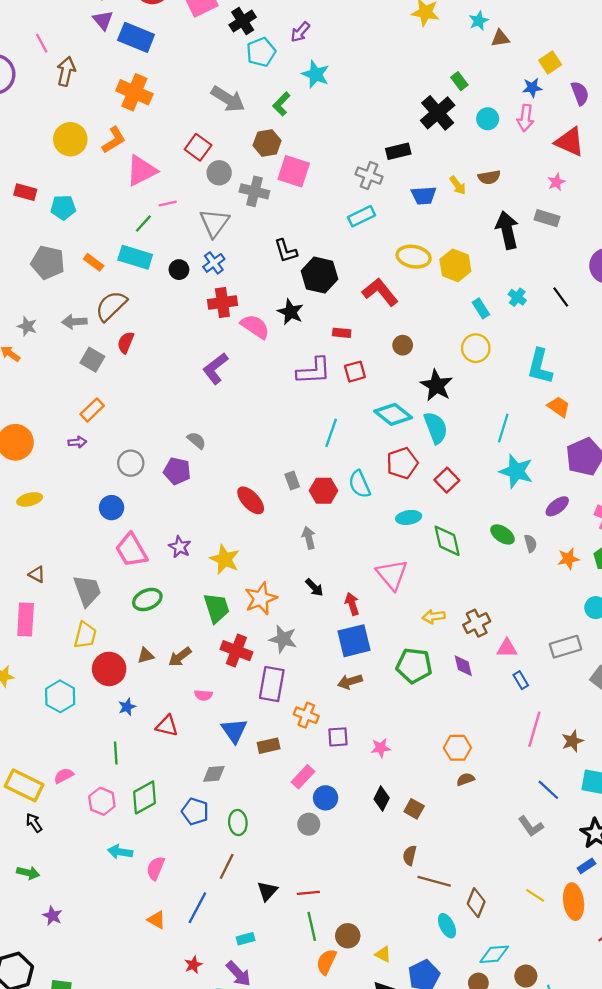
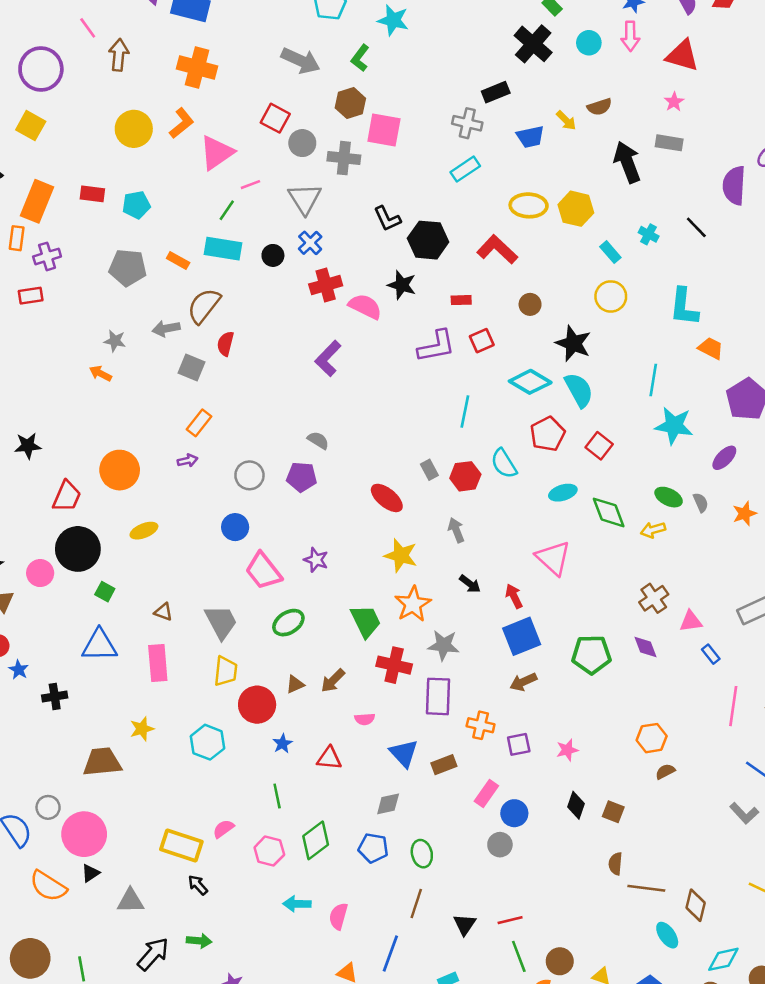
yellow star: (225, 559) -> (401, 555), moved
yellow arrow: (434, 617) -> (653, 530), moved

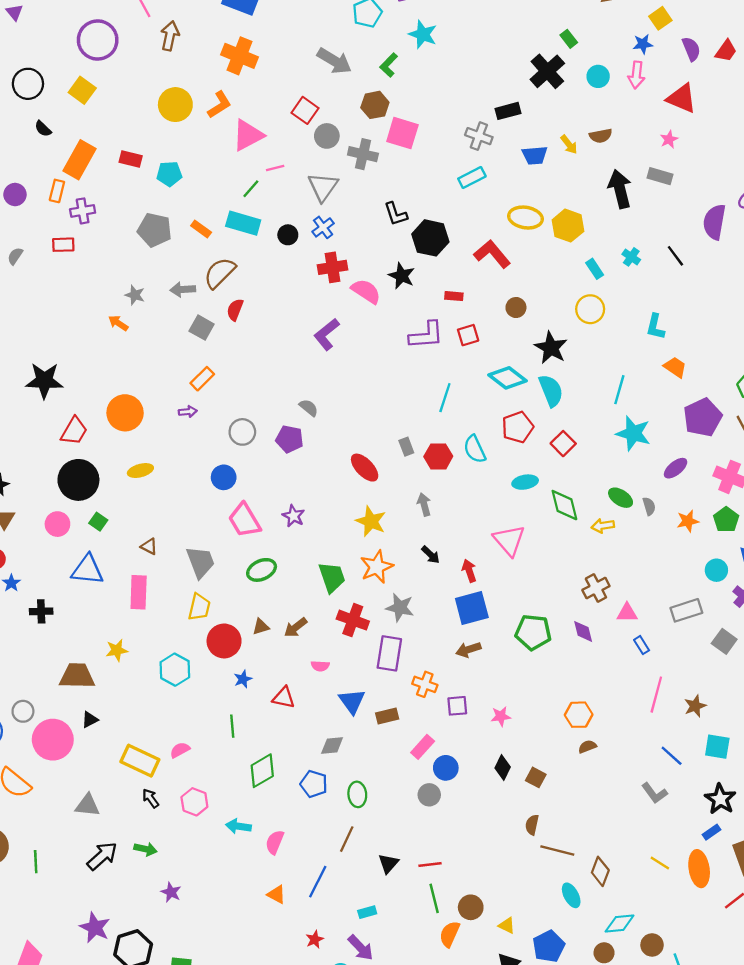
cyan L-shape: (684, 307) -> (655, 327), size x0.7
black star: (28, 446) -> (44, 381), size x1.5
pink circle: (40, 573) -> (57, 524), moved
pink hexagon: (269, 851) -> (194, 802), moved
black triangle: (91, 873) -> (90, 720), moved

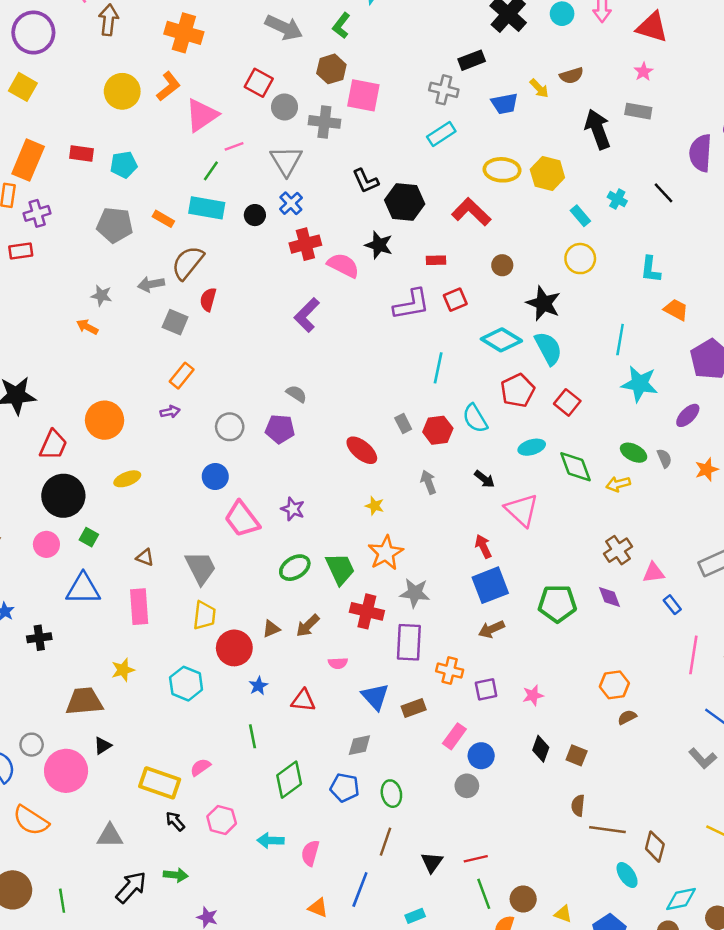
yellow star: (371, 521) -> (375, 506), size x0.6
black arrow: (431, 555) -> (484, 479), moved
green ellipse: (262, 570) -> (295, 568), moved

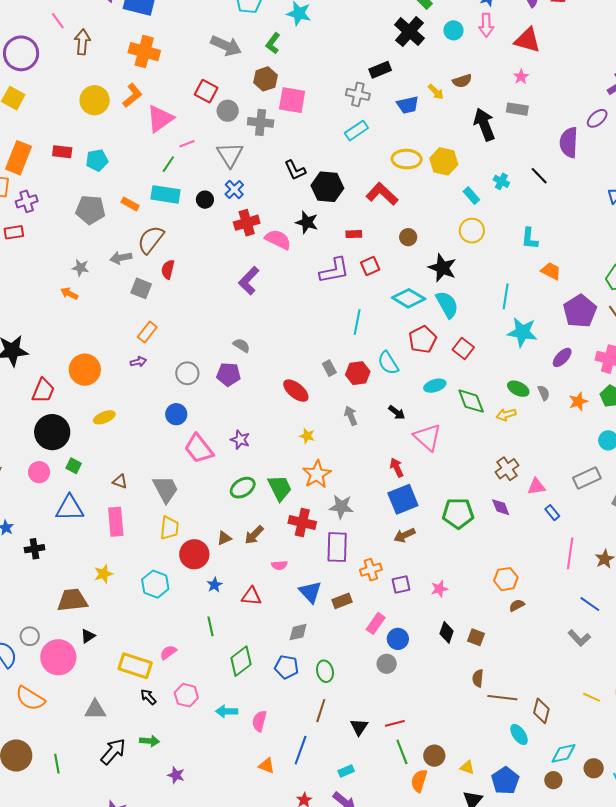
orange cross: (450, 671) -> (371, 570), turned -30

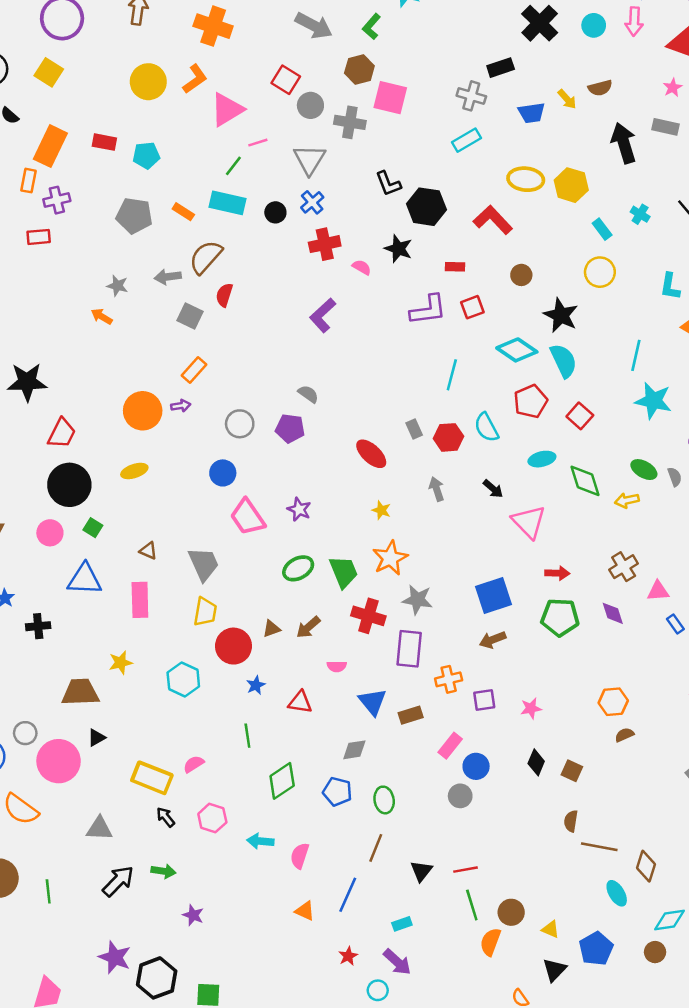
pink semicircle: (278, 239) -> (362, 267), size x0.6
orange circle: (85, 370) -> (143, 411), moved
red arrow: (397, 468) -> (557, 573), moved, turned 114

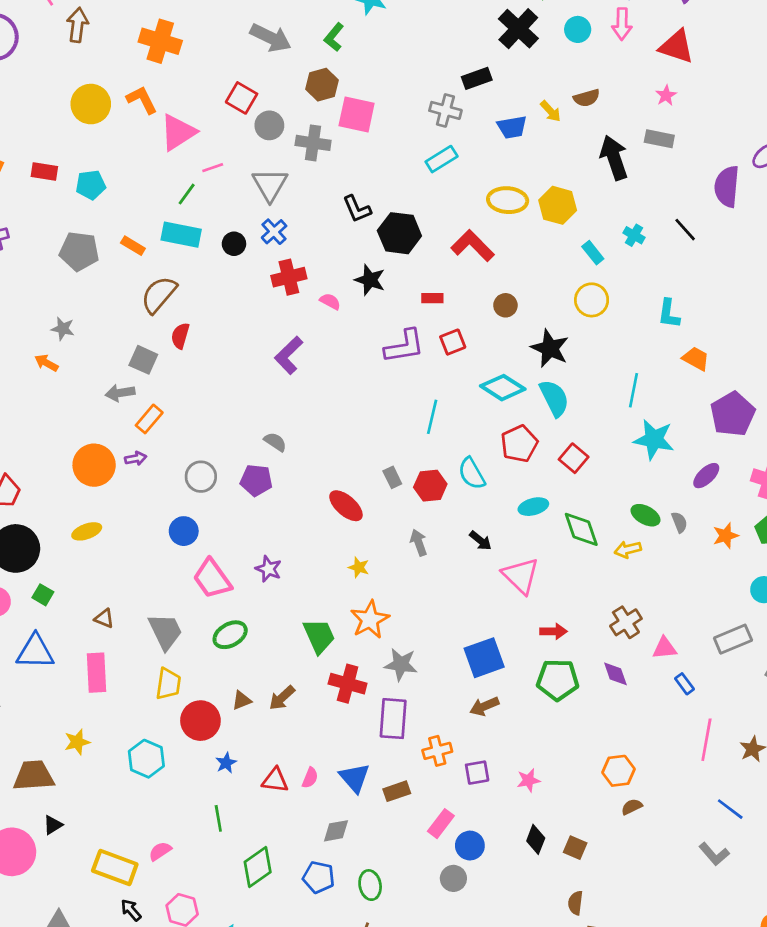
orange L-shape: (195, 79) -> (142, 100), turned -80
gray arrow: (168, 277) -> (120, 393), moved
green ellipse: (298, 568) -> (230, 635), moved
pink semicircle: (337, 666) -> (310, 778), moved, turned -66

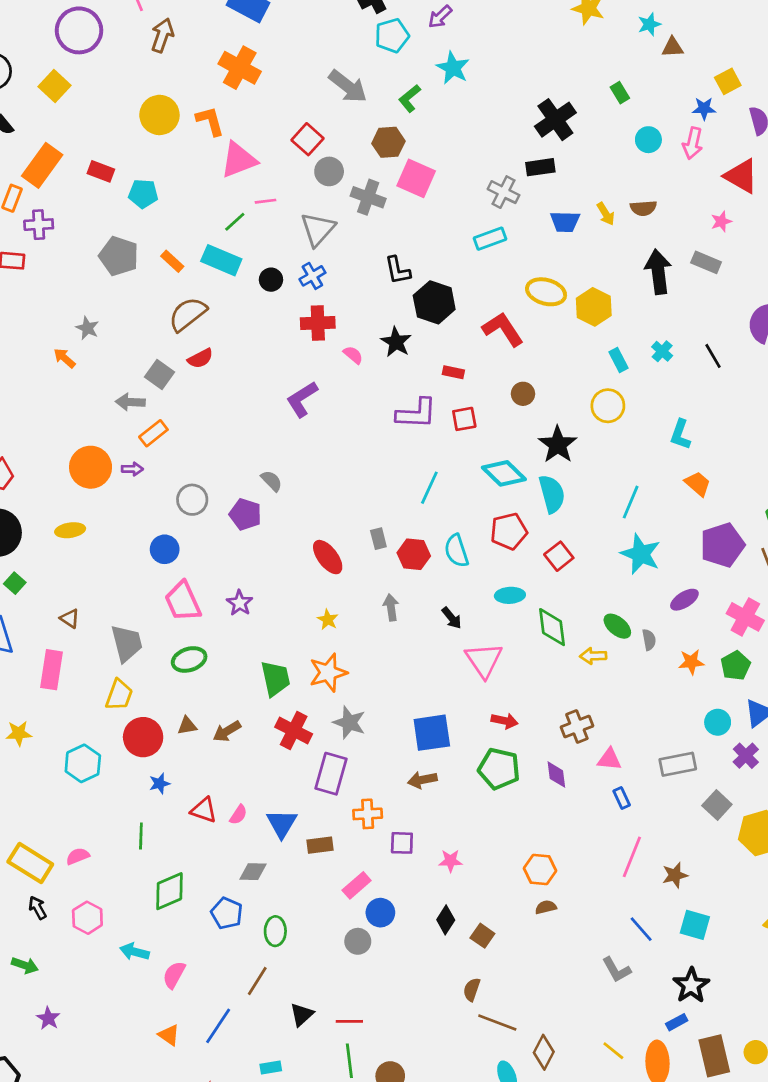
black cross: (518, 29) -> (555, 120), moved
red semicircle: (180, 336) -> (200, 358), turned -145

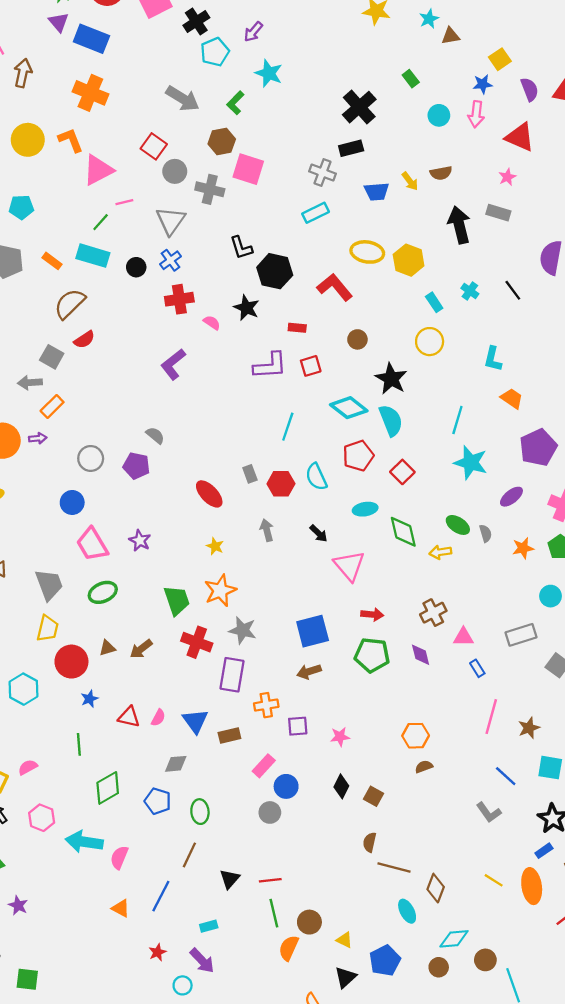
cyan arrow: (135, 952) -> (84, 842), size x1.5

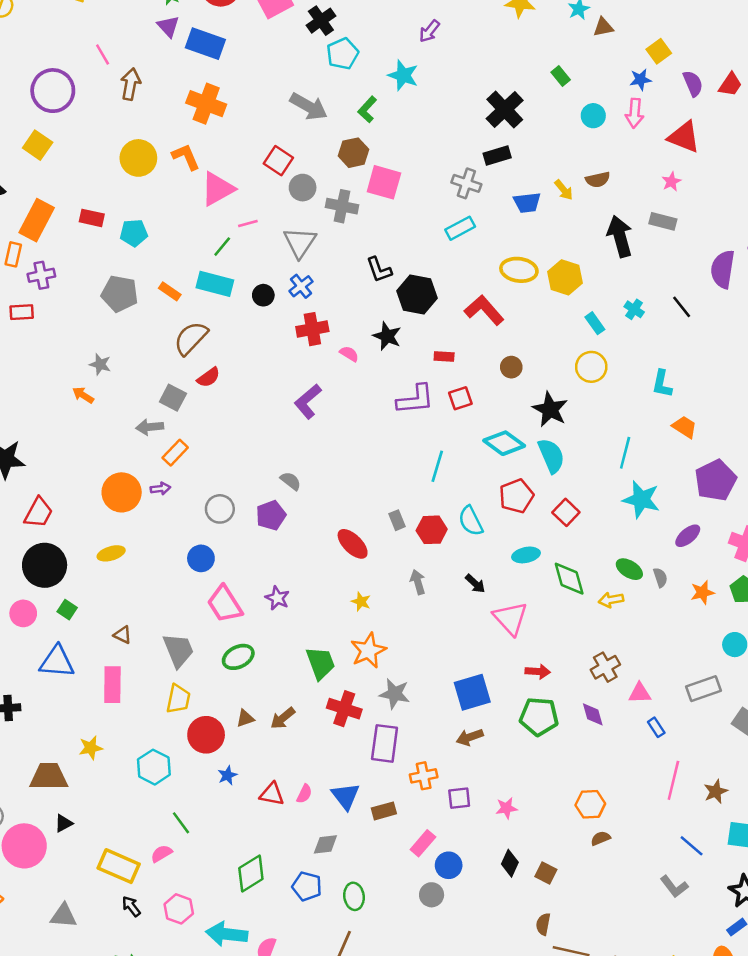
purple arrow: (253, 32) -> (429, 31), moved
purple pentagon: (136, 466) -> (271, 515), turned -30
green line: (79, 744) -> (181, 823), moved, turned -30

